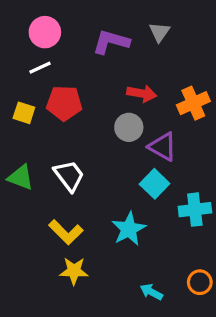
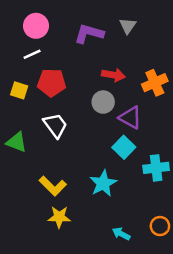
white trapezoid: (69, 176) -> (55, 125), moved

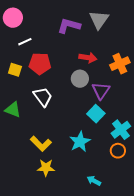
pink circle: (36, 26) -> (13, 18), moved
gray triangle: (128, 26) -> (99, 20), size x1.5
purple triangle: (130, 118) -> (101, 91), turned 36
cyan cross: (156, 168) -> (121, 130), turned -30
orange circle: (160, 226) -> (118, 151), moved

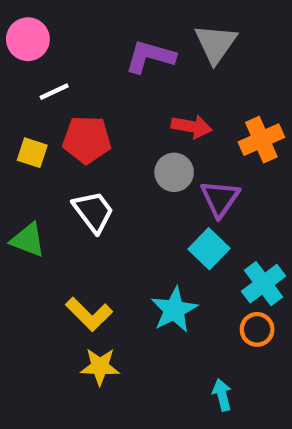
cyan arrow: (94, 181) -> (222, 395), moved, turned 48

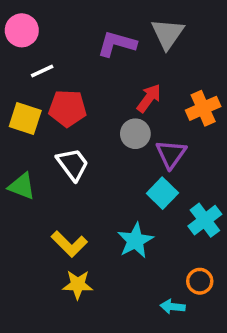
red arrow: (192, 126) -> (149, 98), turned -64
yellow square: (32, 153) -> (25, 118), size x1.4
orange circle: (257, 329) -> (200, 281), moved
cyan arrow: (222, 395) -> (173, 307), turned -70

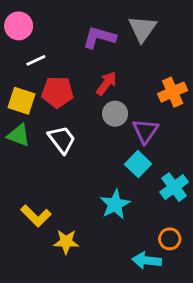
red arrow: (149, 98) -> (106, 83), moved
green triangle: (22, 186) -> (19, 135), moved
yellow L-shape: (69, 244) -> (36, 216), moved
cyan arrow: (173, 307) -> (147, 260), size x1.4

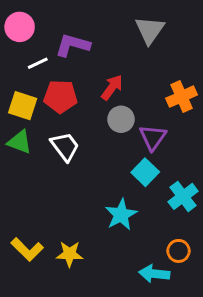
purple L-shape: (99, 37) -> (73, 45), moved
yellow L-shape: (36, 216) -> (27, 249), moved

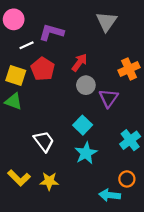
red pentagon: (60, 97) -> (43, 69), turned 30
white trapezoid: (65, 146) -> (44, 141), moved
cyan square: (145, 172) -> (83, 125), moved

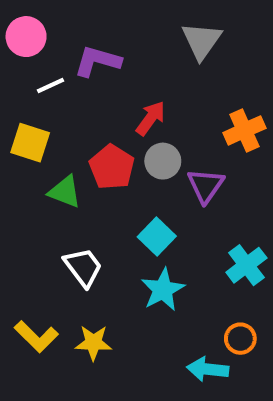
red pentagon: (43, 69) -> (112, 167), moved
green triangle: (14, 101) -> (65, 192), moved

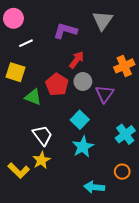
purple L-shape: (97, 61) -> (65, 31), moved
yellow star: (93, 343) -> (41, 160), moved, turned -30
cyan arrow: (208, 369) -> (94, 187), moved

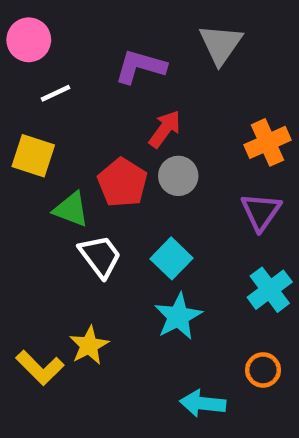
purple triangle: (105, 94) -> (261, 212), moved
white trapezoid: (42, 135) -> (100, 256), moved

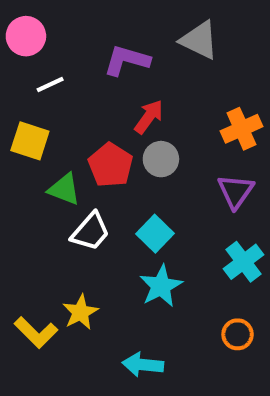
gray triangle: (221, 44) -> (199, 40), turned -39
white trapezoid: (100, 256) -> (90, 232), turned 78
cyan arrow: (203, 403) -> (143, 365), moved

